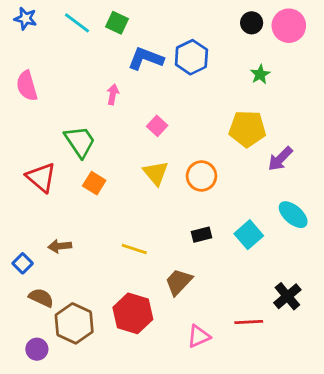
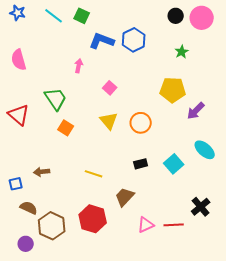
red triangle: (41, 177) -> (19, 115), moved
blue square: (23, 263) -> (16, 184), turned 32
pink triangle: (199, 336) -> (146, 225), moved

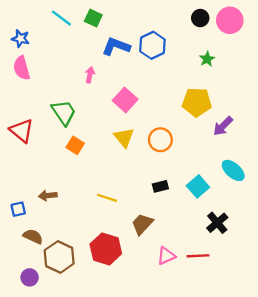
blue star: (18, 13) -> (20, 38), moved
pink square: (110, 88) -> (125, 100), size x1.5
black cross: (201, 207) -> (217, 223), moved

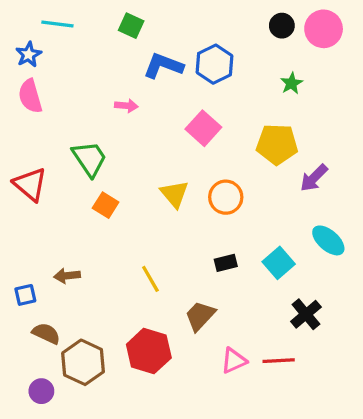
cyan line: (61, 18) -> (57, 24), moved, turned -30
blue star: (20, 38) -> (29, 54), turned 30
pink arrow: (90, 75) -> (126, 106), turned 84
pink square: (125, 100) -> (203, 128), moved
yellow line: (107, 198) -> (150, 279), turned 42

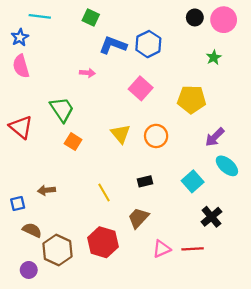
green star: (291, 83) -> (214, 57), moved
purple arrow: (314, 178) -> (215, 137), moved
black rectangle: (226, 263) -> (145, 181), moved

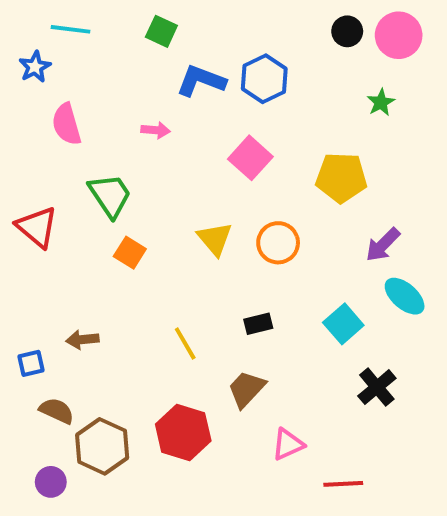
pink semicircle: (21, 66) -> (67, 124), moved
red line: (193, 249) -> (343, 484), moved

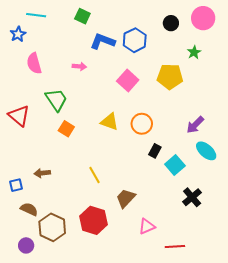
black circle: (347, 31) -> (171, 23), moved
yellow pentagon: (341, 178) -> (170, 76), moved
yellow triangle: (215, 239) -> (110, 122), turned -30
black rectangle: (258, 324) -> (155, 151), moved, turned -48

